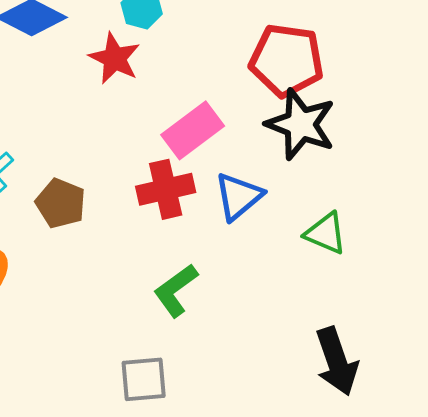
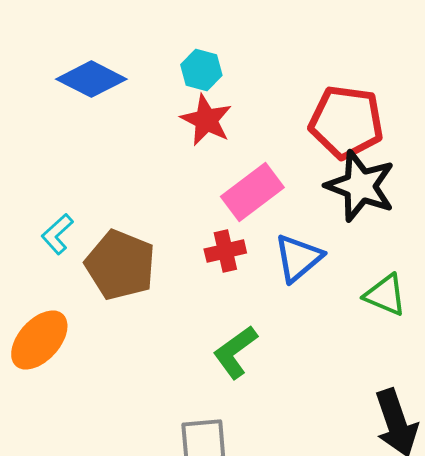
red star: (115, 58) -> (206, 120), moved
red cross: (166, 189) -> (225, 251), size x0.7
brown pentagon: (61, 203) -> (120, 265), size x1.4

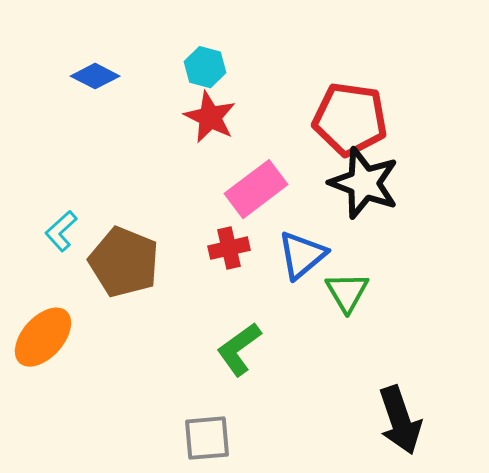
blue diamond: (91, 79) -> (95, 76), size x0.7
green triangle: (385, 295) -> (347, 292), moved, turned 36

